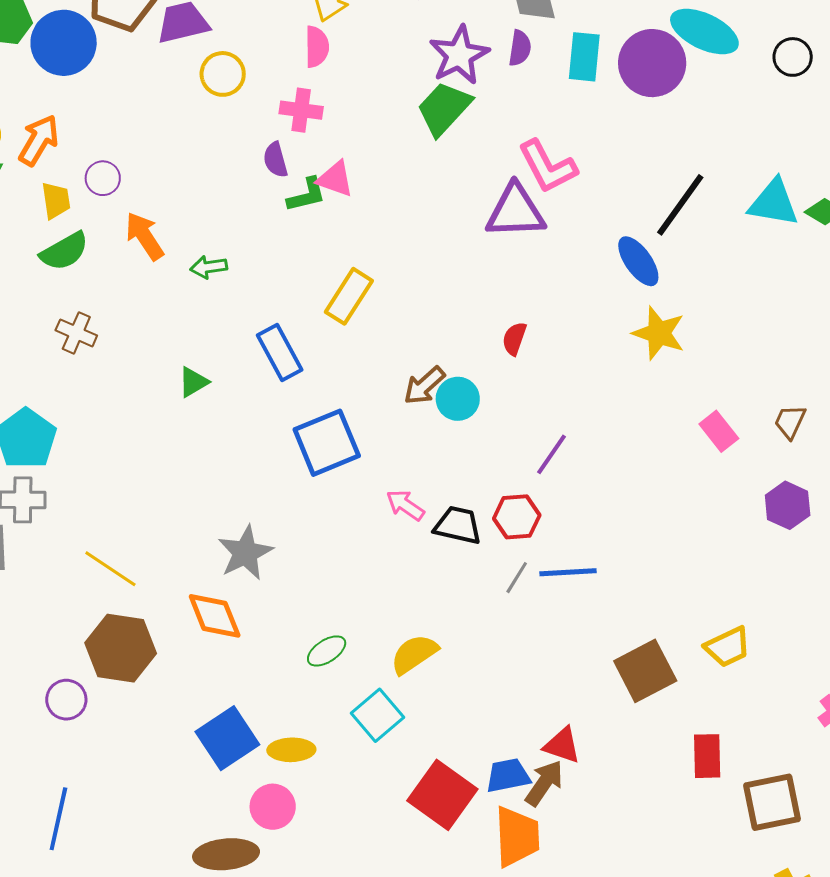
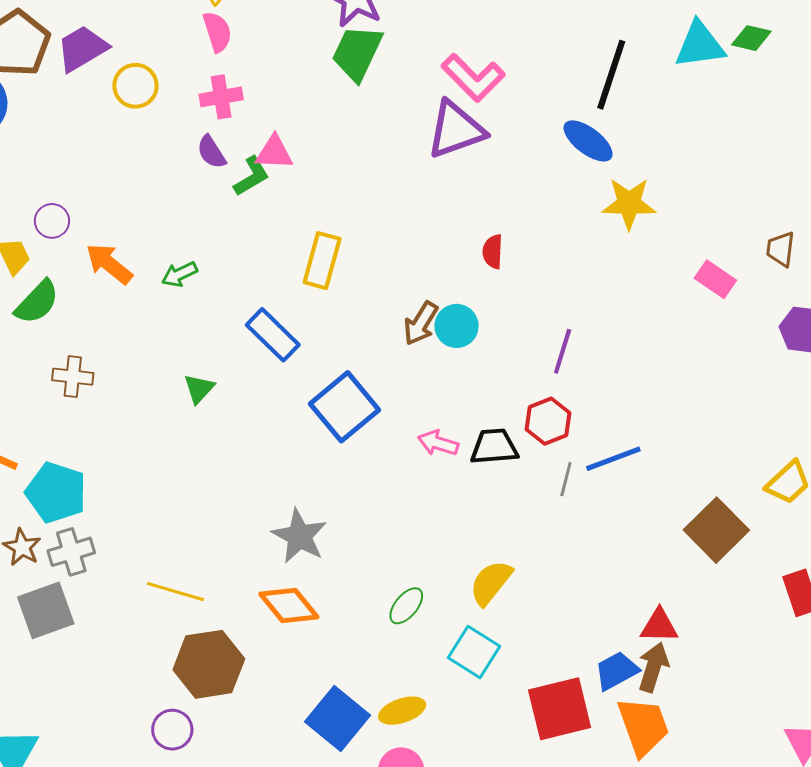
red square: (442, 795) -> (560, 709), turned -32

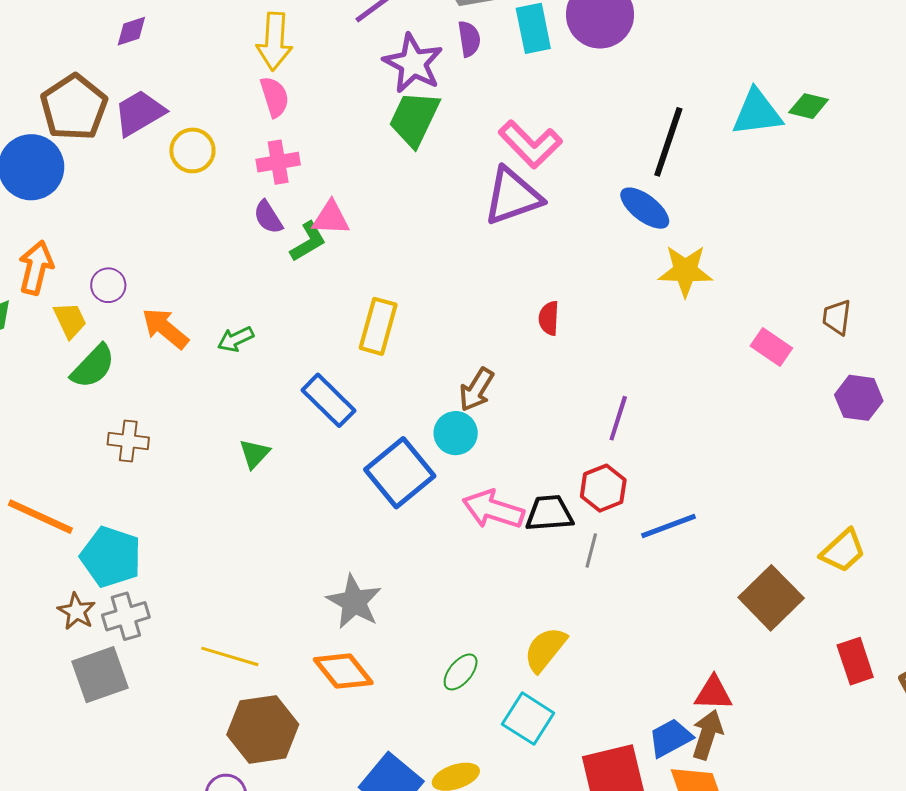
cyan circle: (457, 326) -> (456, 433), moved
pink arrow: (438, 443) -> (493, 509), size x1.5
gray line: (566, 479) -> (591, 551), moved

